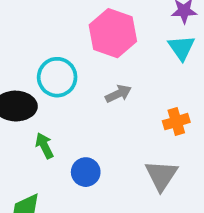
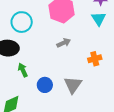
cyan circle: (57, 77) -> (22, 22), moved
gray triangle: (161, 175) -> (73, 85), moved

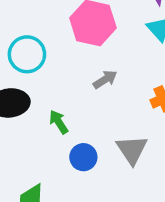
green arrow: (23, 70) -> (59, 122), moved

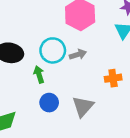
cyan circle: (27, 54) -> (53, 50), moved

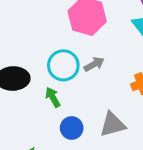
gray triangle: (83, 106) -> (113, 124), turned 45

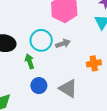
gray triangle: (113, 124) -> (68, 88), turned 36

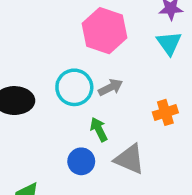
green arrow: (30, 61) -> (99, 129), moved

